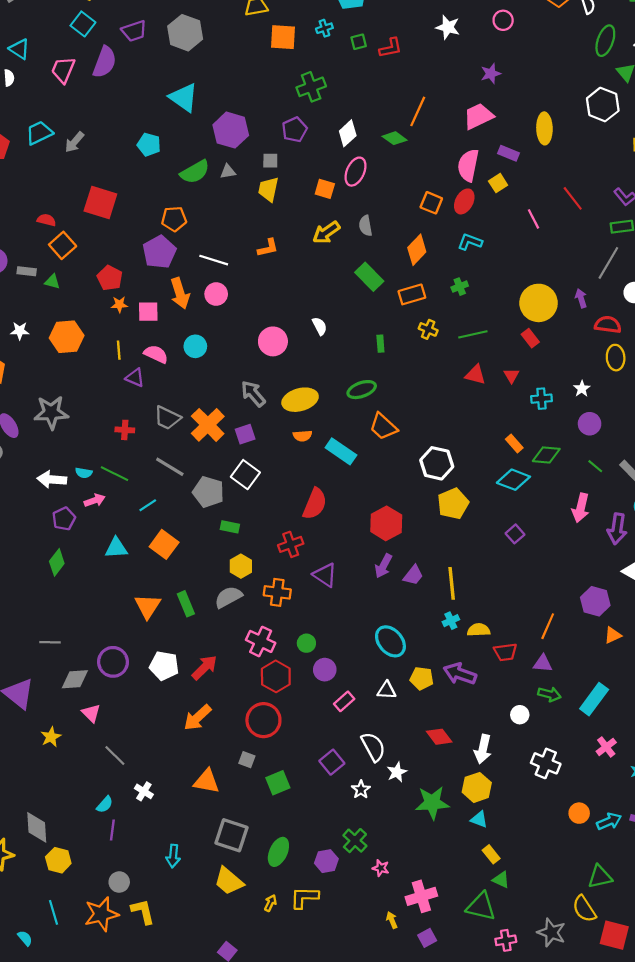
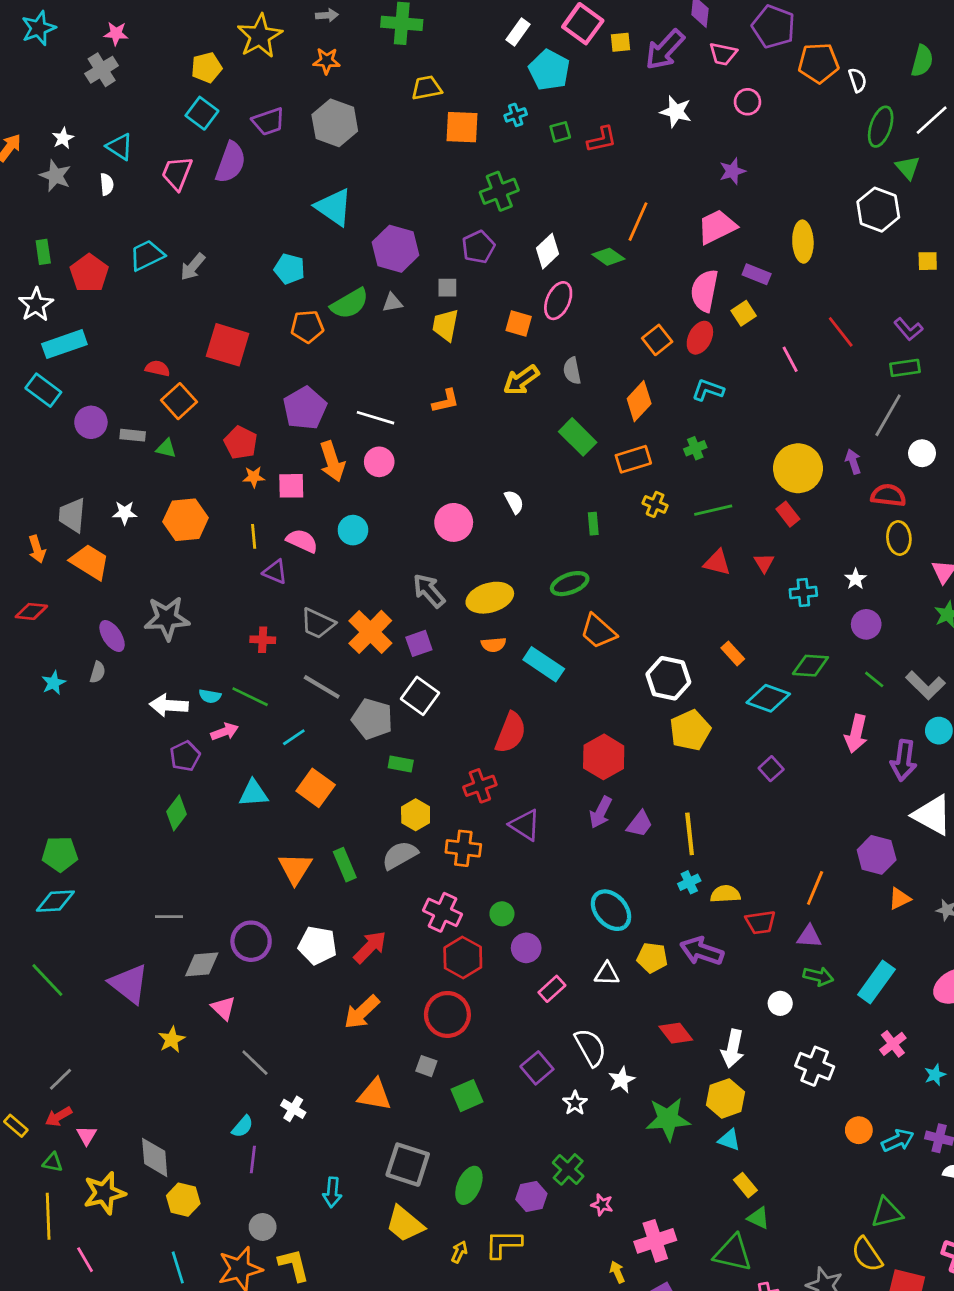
orange square: (431, 203) -> (657, 340), turned 30
orange pentagon: (174, 219) -> (307, 327), moved
orange rectangle: (514, 444) -> (733, 653), moved

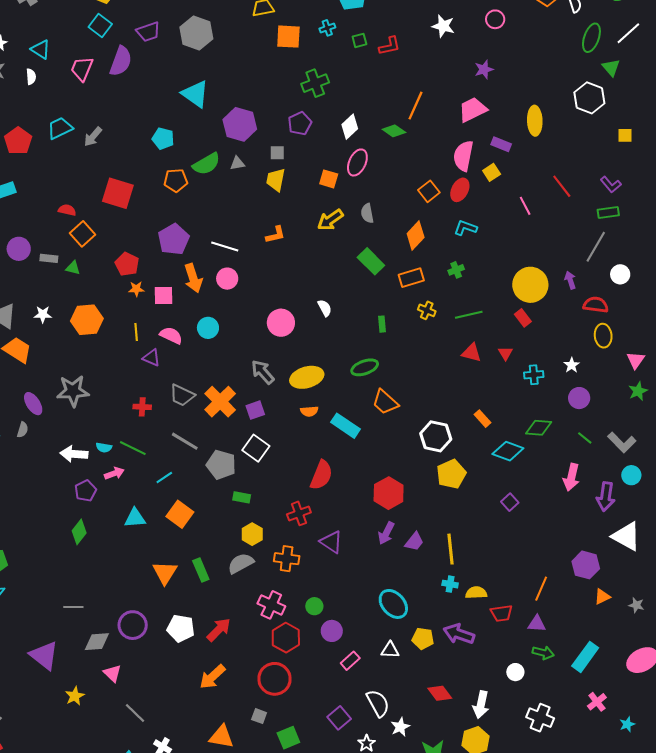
cyan cross: (689, 882) -> (450, 584), turned 35

